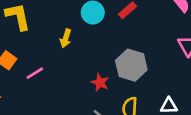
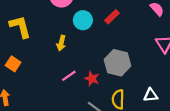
pink line: (35, 73) -> (69, 76), moved

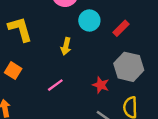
red rectangle: (112, 17) -> (121, 28), moved
pink line: (69, 76) -> (55, 85), moved

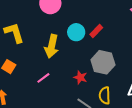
cyan circle: (89, 21) -> (76, 32), moved
yellow arrow: (66, 46) -> (52, 46), size x1.6

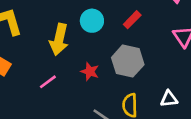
red rectangle: (96, 31) -> (132, 20), moved
red star: (80, 77) -> (90, 71), moved

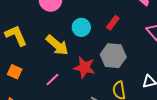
yellow arrow: (59, 39) -> (57, 45), turned -55
red star: (90, 71) -> (84, 67), size x1.5

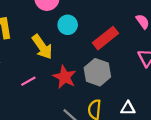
red rectangle: (113, 23) -> (105, 38), size x1.6
cyan circle: (81, 27) -> (68, 25), moved

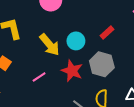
cyan circle: (68, 25) -> (76, 41), moved
red rectangle: (105, 38) -> (107, 32), size x0.6

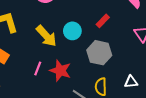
red star: (72, 71) -> (60, 71), moved
pink line: (39, 77) -> (38, 69), turned -32

